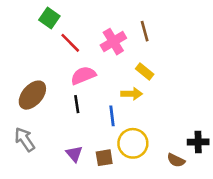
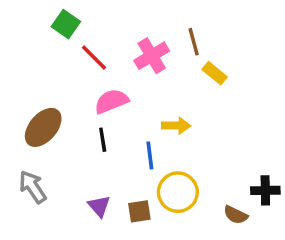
yellow rectangle: (145, 72) -> (215, 73), moved

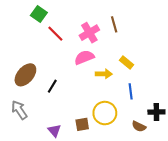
yellow rectangle: (215, 73) -> (126, 62), moved
pink semicircle: (111, 101) -> (84, 57), moved
black line: (103, 140) -> (52, 86), moved, turned 40
blue line: (150, 155) -> (131, 91), moved
purple triangle: (99, 206) -> (54, 131), moved

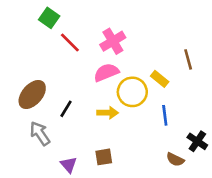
brown line: (114, 24) -> (188, 59), moved
yellow arrow: (104, 74) -> (108, 113), moved
gray arrow: (19, 110) -> (40, 134), moved
black cross: (156, 112) -> (197, 141), turned 35
yellow circle: (105, 113) -> (132, 92), moved

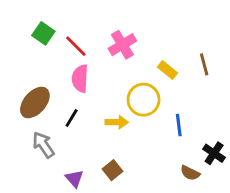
green square: (49, 18) -> (43, 33), moved
pink semicircle: (106, 72) -> (80, 79), moved, turned -65
yellow rectangle: (160, 79) -> (167, 70), moved
brown square: (104, 157) -> (112, 170), turned -30

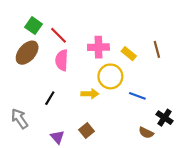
pink cross: (122, 45) -> (98, 47), moved, turned 30
brown ellipse: (35, 102) -> (27, 53), moved
black line: (72, 118) -> (50, 98), moved
blue line: (179, 125) -> (137, 96), turned -63
gray arrow: (43, 145) -> (19, 119), moved

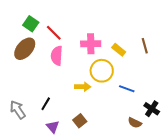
black line: (50, 98) -> (46, 104), moved

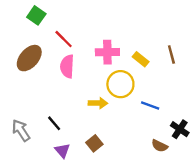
green square: (31, 24) -> (36, 15), moved
black line: (46, 104) -> (54, 123), turned -72

